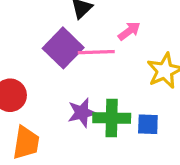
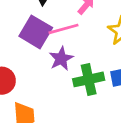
purple star: (82, 113) -> (61, 59), moved

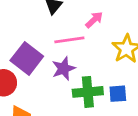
purple square: (36, 32) -> (27, 58), moved

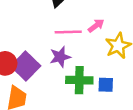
pink arrow: (94, 20) -> (96, 26), moved
purple square: (27, 58) -> (26, 66), moved

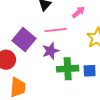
pink arrow: (96, 26) -> (78, 12), moved
purple square: (26, 66) -> (24, 40), moved

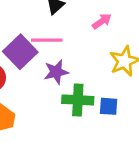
pink line: (56, 30) -> (47, 40), moved

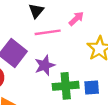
pink line: (47, 40) -> (48, 32), moved

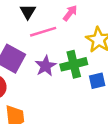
green cross: (66, 86) -> (74, 64), moved

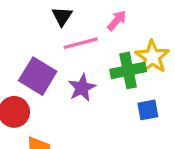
green cross: (74, 64) -> (128, 70), moved

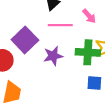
pink arrow: (117, 20) -> (89, 16), turned 84

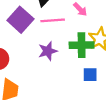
purple square: (25, 40) -> (20, 20), moved

